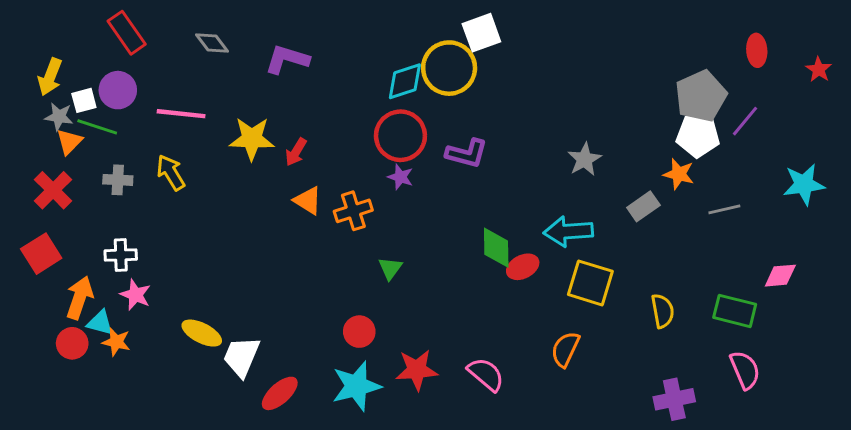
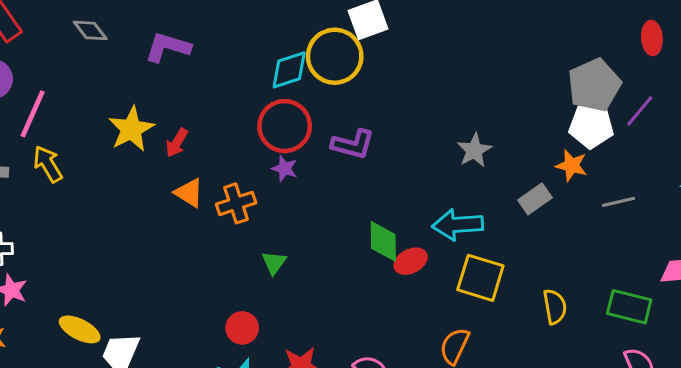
pink line: (181, 114) -> (33, 114), moved, turned -72
yellow star: (252, 139) -> (131, 129), turned -30

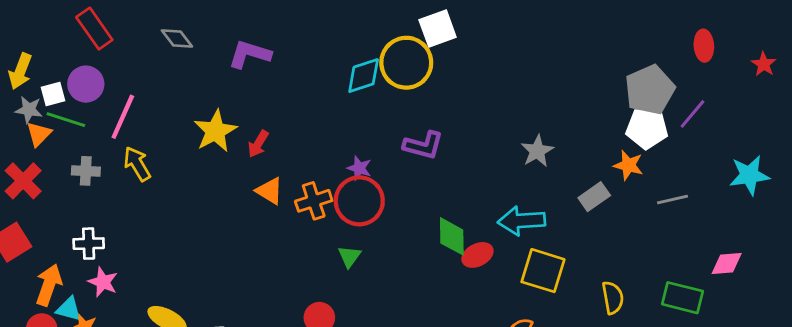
red circle: (285, 126) -> (359, 201), moved

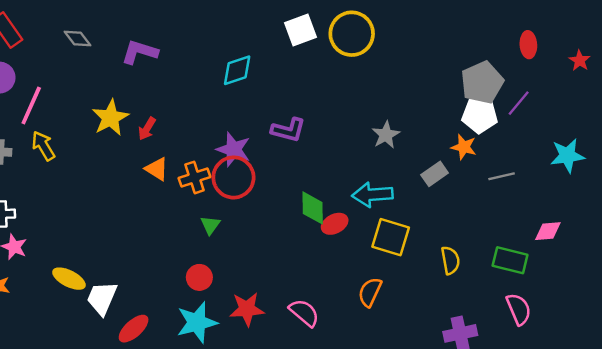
yellow circle: (406, 63) -> (352, 34), moved
purple star: (359, 168) -> (233, 149), size x1.6
green triangle: (349, 256) -> (210, 225), moved

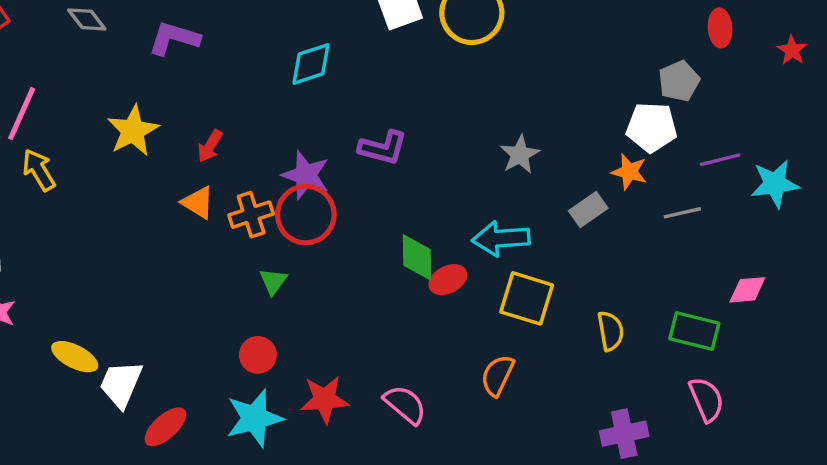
gray pentagon: (482, 82) -> (679, 81), moved, size x0.7
purple line: (519, 103) -> (720, 160), moved, turned 36
red arrow: (147, 129) -> (210, 146), moved

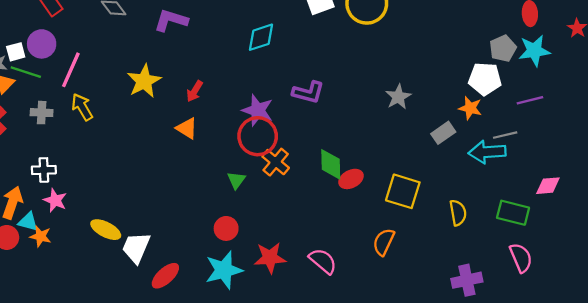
cyan star: (775, 184) -> (534, 51), moved
orange cross: (251, 215) -> (276, 162), moved, turned -32
cyan arrow: (501, 239) -> (487, 152), moved

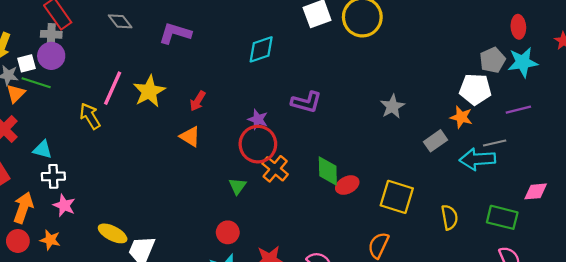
pink line: (71, 70) -> (113, 88), moved
purple star: (258, 110) -> (258, 119), size x0.7
gray cross: (42, 113) -> (51, 34), moved
cyan triangle: (28, 222) -> (43, 149), moved

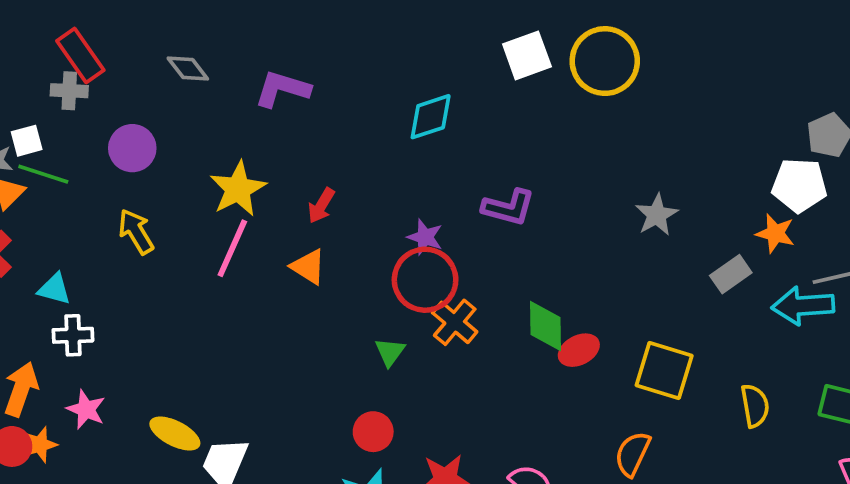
purple circle: (51, 56) -> (132, 148), moved
pink line: (113, 88) -> (232, 248), moved
pink star: (64, 205) -> (86, 409), moved
orange star: (50, 240) -> (40, 445), moved, turned -30

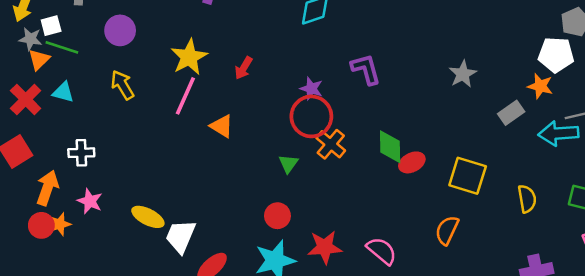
purple L-shape: (508, 207) -> (366, 69), turned -120
orange triangle: (308, 267) -> (222, 126), moved
cyan triangle: (54, 289) -> (63, 92), moved

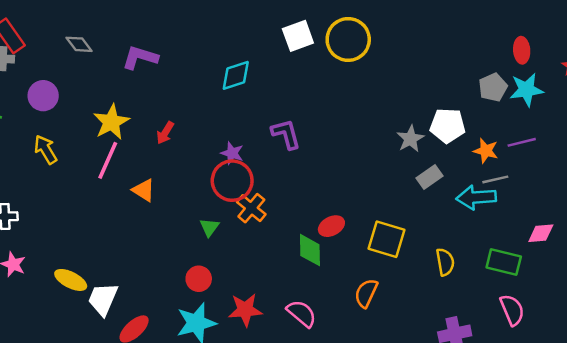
white pentagon: (556, 55) -> (447, 126), moved
gray star: (463, 74) -> (410, 139), moved
orange star: (540, 86) -> (486, 151), moved
green diamond: (390, 147) -> (310, 250), moved

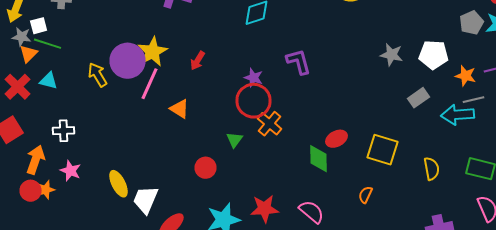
purple circle: (43, 96) -> (128, 61), moved, size x1.4
gray star: (410, 139) -> (392, 55), moved, turned -30
red circle: (199, 279) -> (206, 168), moved
yellow ellipse: (71, 280) -> (118, 184), turned 36
orange semicircle: (366, 293) -> (366, 195), size x0.7

